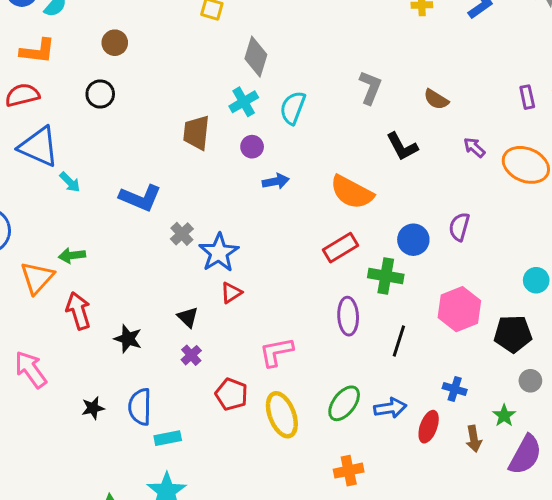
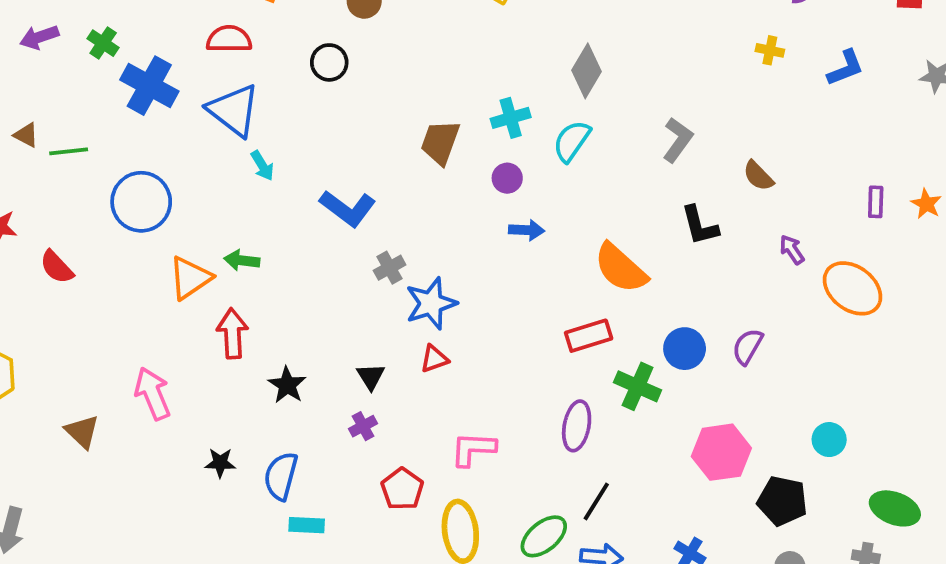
gray diamond: (256, 57) -> (586, 71), moved
black line: (399, 341) -> (596, 501), moved

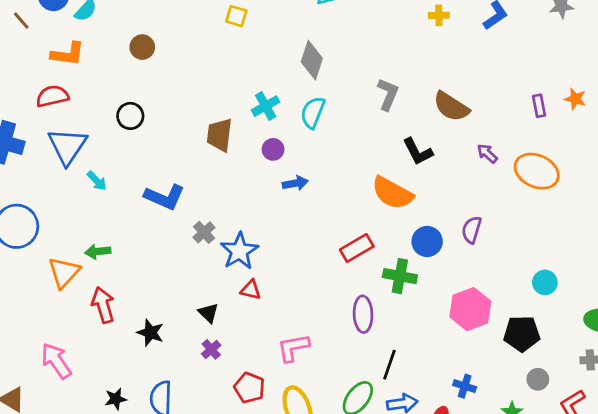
black circle: (329, 62) -> (130, 116), moved
blue triangle: (234, 110) -> (67, 146), turned 39
brown semicircle: (758, 176) -> (451, 107), size x1.5
orange semicircle: (621, 268) -> (392, 193), moved
red triangle: (434, 359) -> (251, 290), turned 45

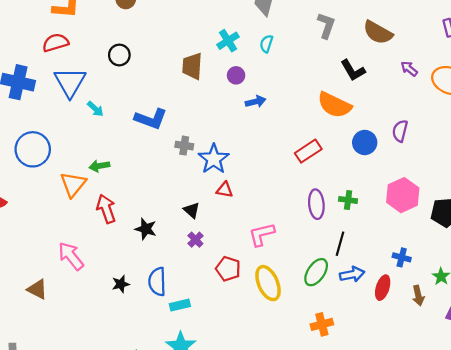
cyan semicircle: (313, 112) -> (266, 44), size x0.7
gray cross: (204, 232) -> (184, 146), turned -36
green cross: (400, 276) -> (348, 200), moved, size x0.7

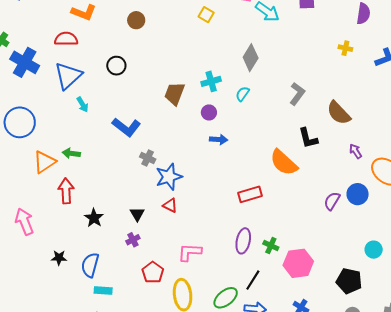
blue circle: (365, 143) -> (358, 194), moved
pink hexagon: (403, 195) -> (298, 263), moved

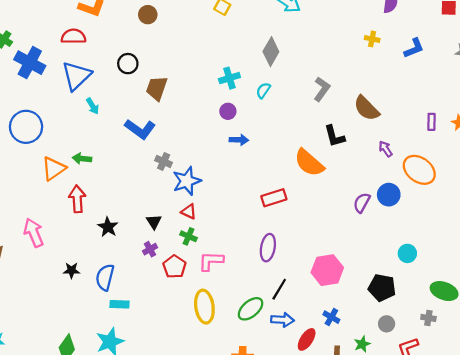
brown trapezoid: (175, 94) -> (157, 88), moved
green cross: (271, 246) -> (189, 236), moved
red pentagon: (153, 272) -> (174, 267), moved

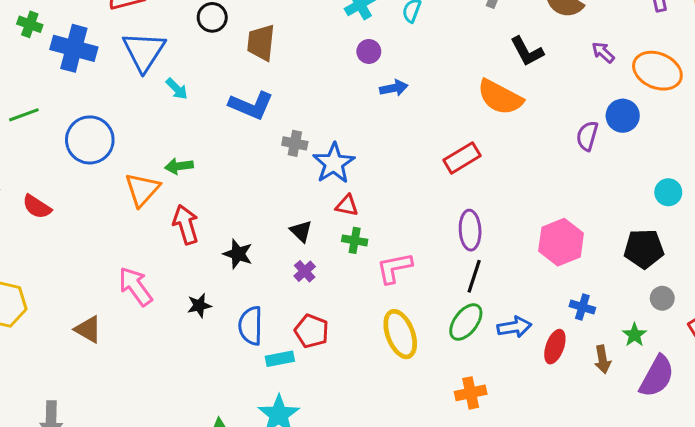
red pentagon: (174, 267) -> (312, 331), moved
black star: (71, 270) -> (199, 305), moved
black line: (279, 289) -> (474, 276), moved

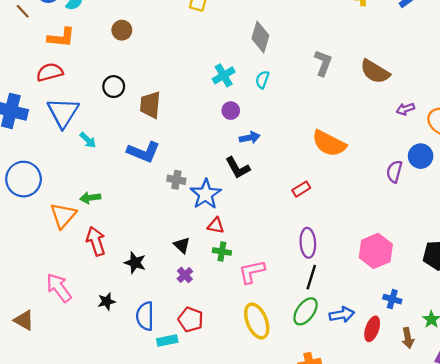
black L-shape: (527, 51) -> (238, 168), moved
purple arrow: (603, 52) -> (405, 109), turned -60
red rectangle: (462, 158) -> (301, 189), size x0.7

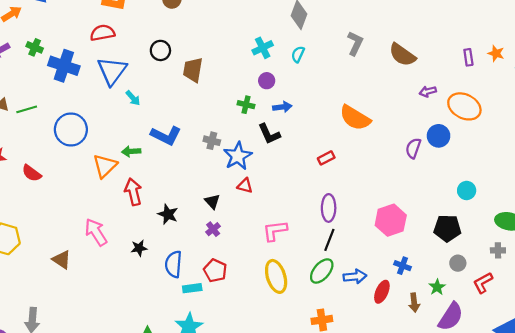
blue L-shape: (143, 152) -> (166, 136), moved
green cross: (222, 252) -> (246, 105), moved

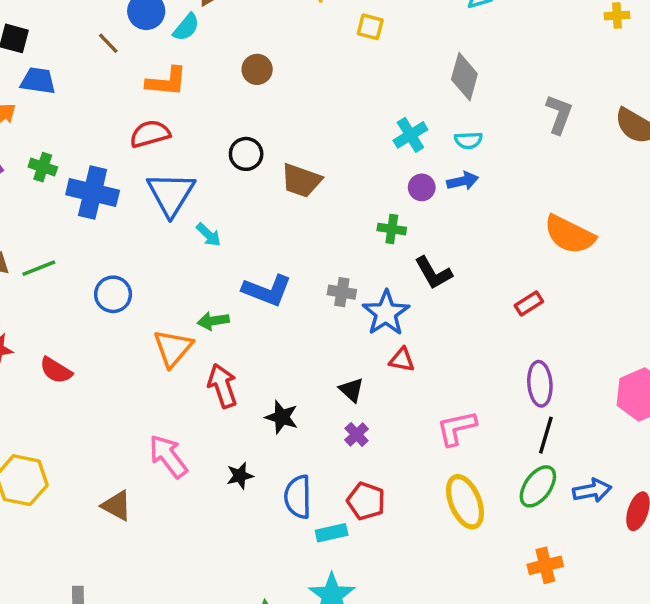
cyan semicircle: (298, 54) -> (468, 140), turned -112
brown trapezoid: (193, 70) -> (301, 181), turned -75
blue arrow: (282, 107) -> (463, 181), moved
blue circle: (71, 129) -> (113, 294), size x0.7

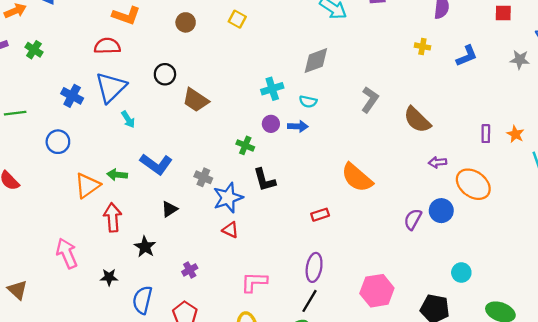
yellow square: (370, 27) -> (237, 19), moved
gray diamond: (464, 77) -> (316, 61), turned 40
blue cross: (93, 193) -> (72, 96), moved, size x0.7
black triangle: (351, 390) -> (169, 209), moved, turned 30
brown triangle: (117, 506) -> (17, 290), moved

